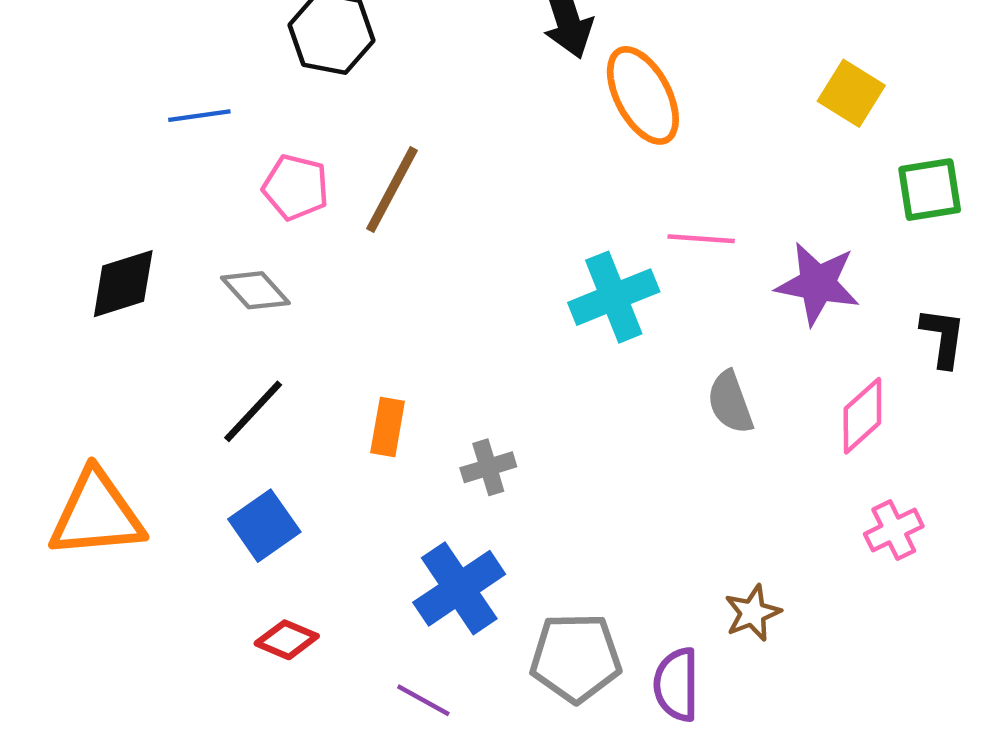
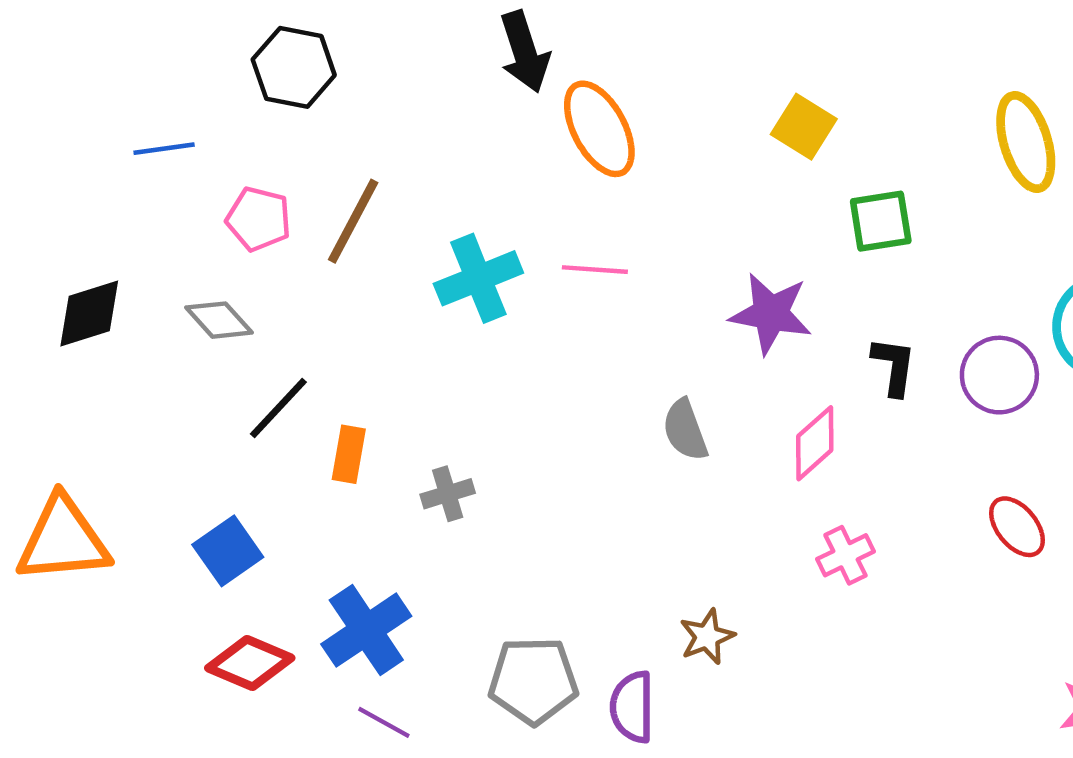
pink line: (701, 239) -> (595, 270), moved
cyan cross: (614, 297) -> (478, 278), moved
black line: (253, 411) -> (278, 408), moved
blue cross: (459, 588) -> (366, 630), moved
red diamond: (287, 640) -> (250, 663), size x1.4

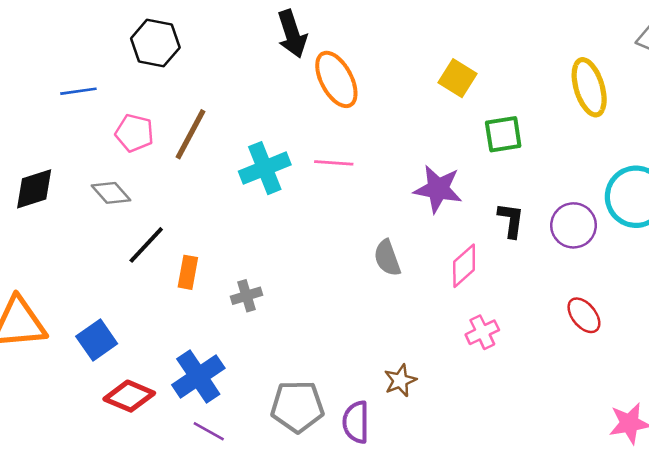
blue square: (228, 551) -> (97, 340), moved

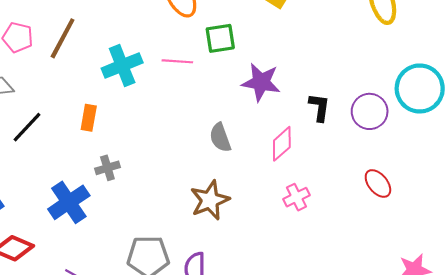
green square: (503, 134) -> (220, 38), moved
orange rectangle: (188, 272) -> (89, 118), moved
blue cross: (198, 377) -> (69, 202), moved
brown star: (400, 380) -> (210, 200), moved, size x1.5

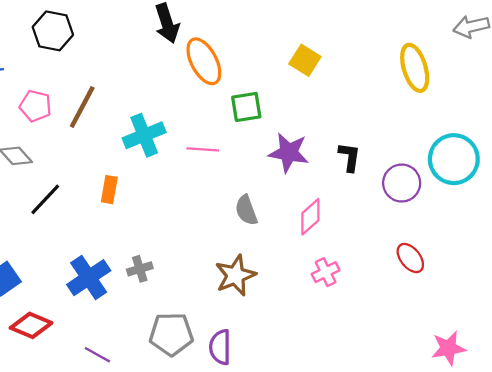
pink line: (177, 61) -> (203, 149), moved
black L-shape: (319, 107) -> (349, 157), moved
gray cross: (107, 168) -> (140, 269), moved

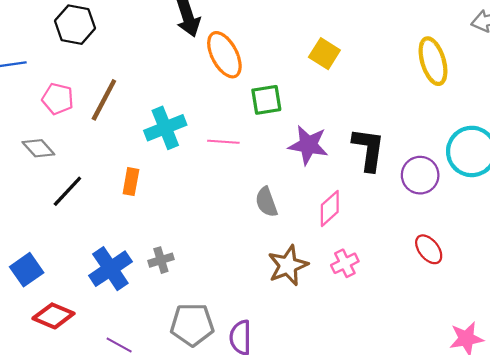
black L-shape: (349, 157) -> (368, 149), size x1.5
brown star: (235, 275) -> (288, 265), moved

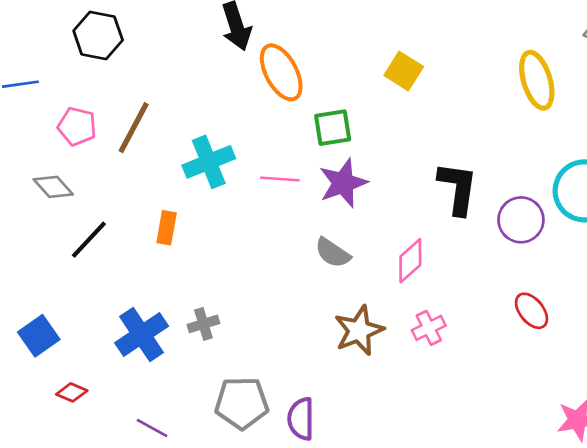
purple star: (308, 145) -> (343, 183), moved, turned -30
gray semicircle: (266, 202) -> (333, 253), turned -36
red diamond: (53, 316) -> (72, 392), size x0.6

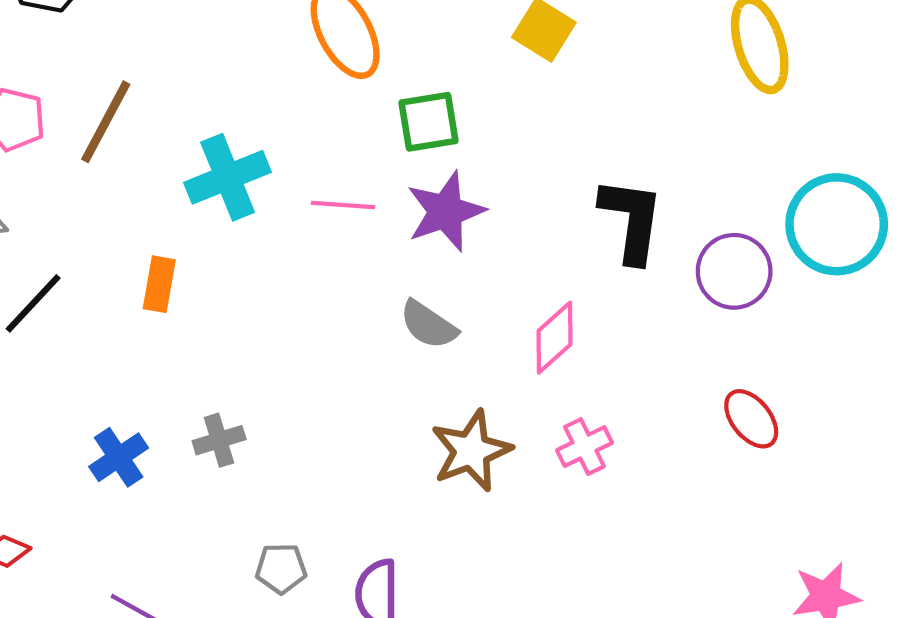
blue cross: (142, 334) -> (119, 457), size x0.7
gray pentagon: (242, 403) -> (281, 568), size x0.6

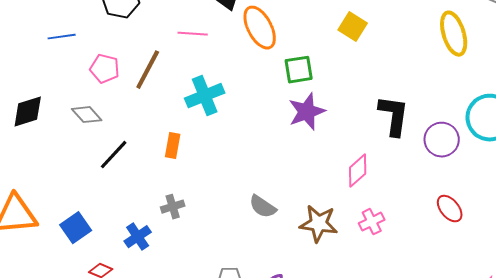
pink line: (343, 205) -> (193, 34), moved
gray semicircle: (428, 325) -> (263, 207), moved
gray cross: (219, 440) -> (173, 207), moved
brown star: (471, 451) -> (319, 224), turned 30
blue cross: (119, 457) -> (138, 237), moved

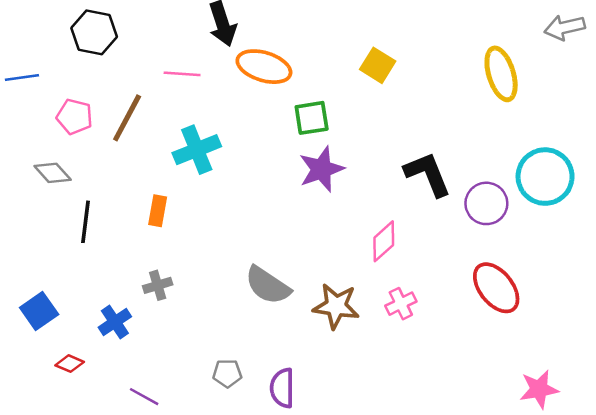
orange ellipse: (260, 28) -> (264, 67), turned -45
black L-shape: (394, 116) -> (428, 174), turned -30
black line: (114, 155) -> (86, 222), turned -36
gray semicircle: (263, 207) -> (268, 285), size x1.4
red ellipse: (450, 209) -> (496, 288), size x1.5

